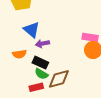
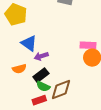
black rectangle: (40, 63) -> (41, 75), turned -56

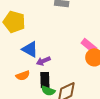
pink rectangle: (88, 45) -> (89, 46), turned 42
black rectangle: (41, 75) -> (45, 80), turned -49

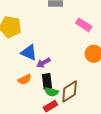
pink rectangle: (89, 46) -> (84, 25), moved

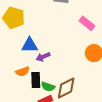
blue triangle: (29, 53) -> (30, 45), turned -30
black rectangle: (47, 81) -> (36, 80), moved

